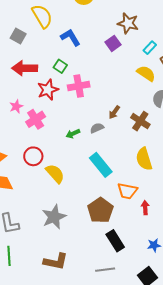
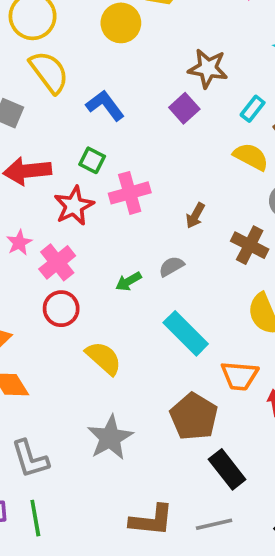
brown arrow: (114, 112) -> (195, 216), moved
red circle: (33, 156) -> (61, 309), moved
brown L-shape: (56, 262) -> (151, 520), moved

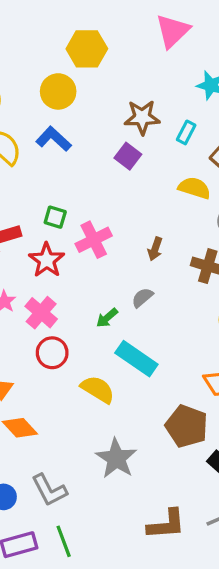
blue L-shape: (105, 105) -> (54, 139), moved
cyan rectangle: (253, 109) -> (186, 132), moved
cyan rectangle: (186, 333) -> (136, 359), moved

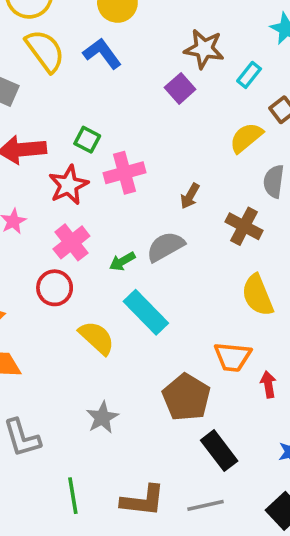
yellow semicircle: (194, 188) -> (246, 138), turned -68
gray semicircle: (142, 298) -> (165, 247), size x1.5
pink cross: (41, 313) -> (71, 242), moved
gray star: (116, 458) -> (102, 418), size x0.7
green line: (64, 541) -> (73, 496), moved

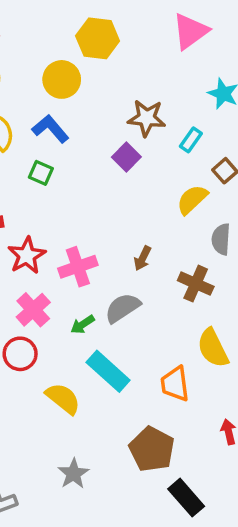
green square: (87, 140) -> (41, 173), moved
pink cross: (124, 173) -> (78, 267), moved
orange trapezoid: (233, 357) -> (175, 384), moved, turned 81

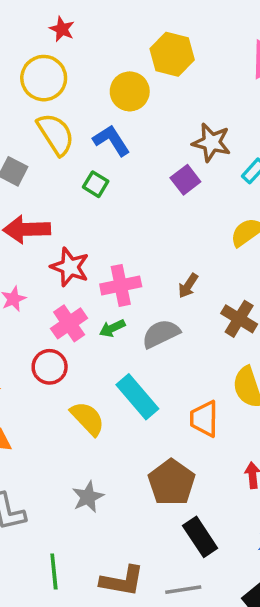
red star: (27, 256) -> (70, 267), turned -30
green arrow: (83, 324) -> (112, 328), moved

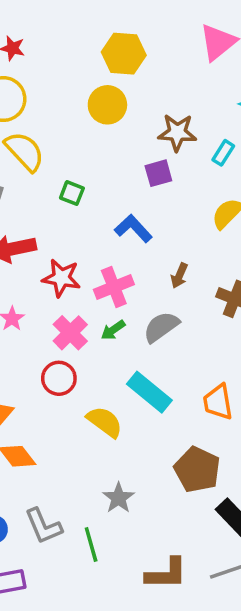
yellow circle: (130, 91) -> (107, 105), moved
blue L-shape: (111, 140) -> (133, 228), moved
purple square: (185, 180) -> (158, 173), turned 32
green line: (54, 571) -> (91, 544), moved

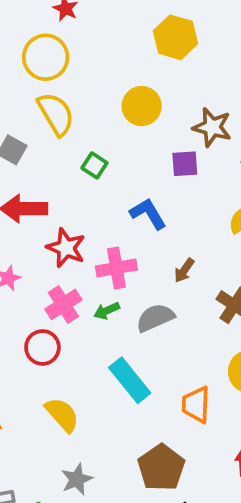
yellow circle: (107, 105) -> (142, 106), moved
yellow semicircle: (105, 422) -> (62, 415), moved

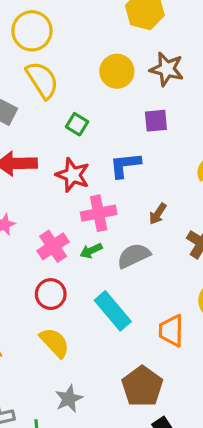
brown star: (212, 127) -> (167, 69), moved
blue L-shape: (148, 214) -> (125, 165), turned -64
red star: (66, 248) -> (73, 175), moved
red circle: (42, 347) -> (51, 294), moved

